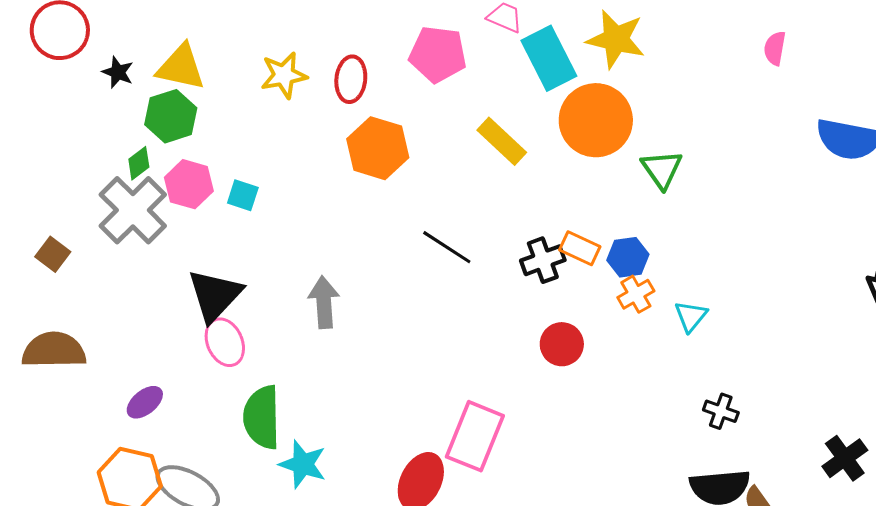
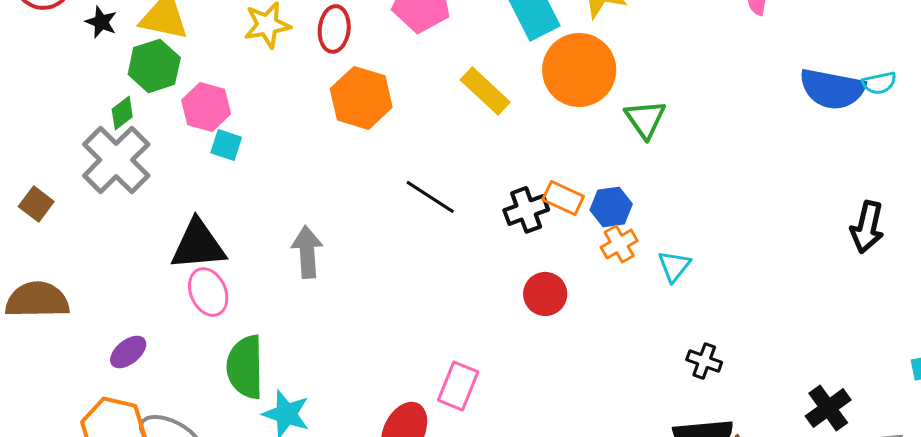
pink hexagon: (189, 184) -> (206, 107), moved
black triangle: (215, 295) -> (198, 245), turned 42
pink rectangle: (475, 436) -> (458, 386), size x0.7

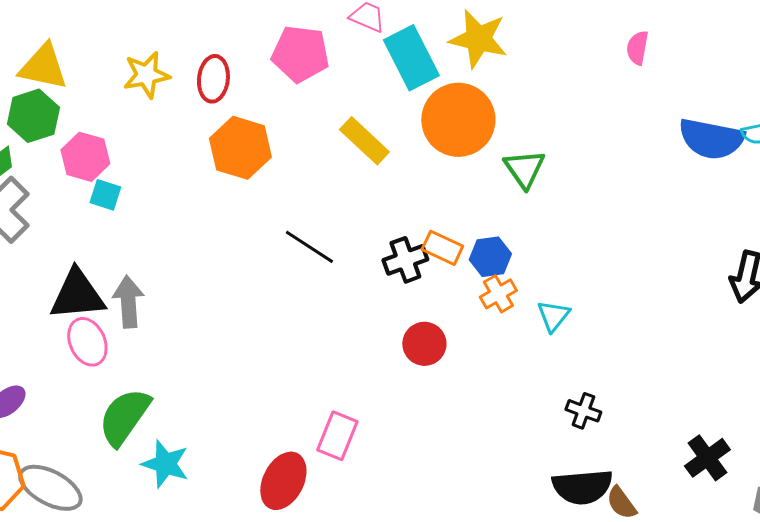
gray arrow: (307, 252) -> (128, 302), moved
green semicircle: (245, 367) -> (124, 417), turned 36

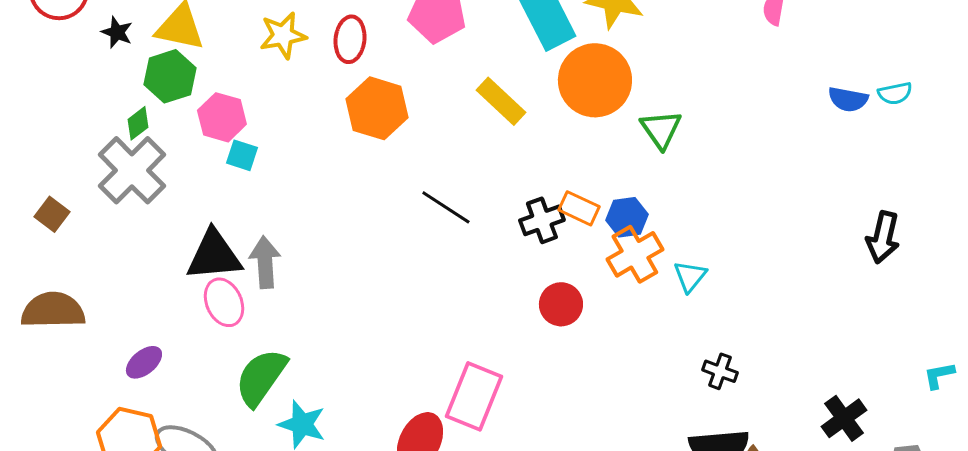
blue semicircle: (711, 139) -> (848, 99), size x0.6
orange cross: (498, 294) -> (635, 254), size x1.5
pink rectangle: (337, 436) -> (474, 396), size x1.4

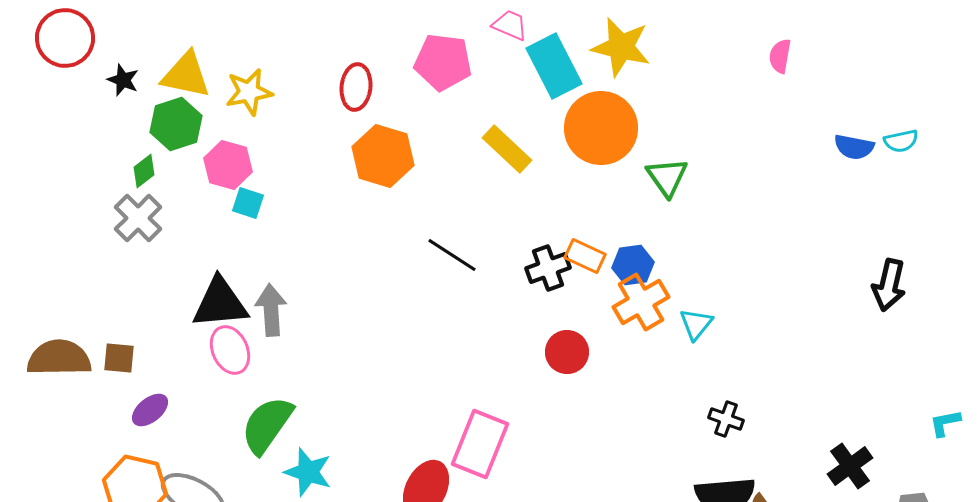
yellow star: (283, 35) -> (249, 92), moved
gray cross: (132, 170) -> (138, 218), size x0.7
brown square: (52, 214) -> (119, 358), moved, turned -32

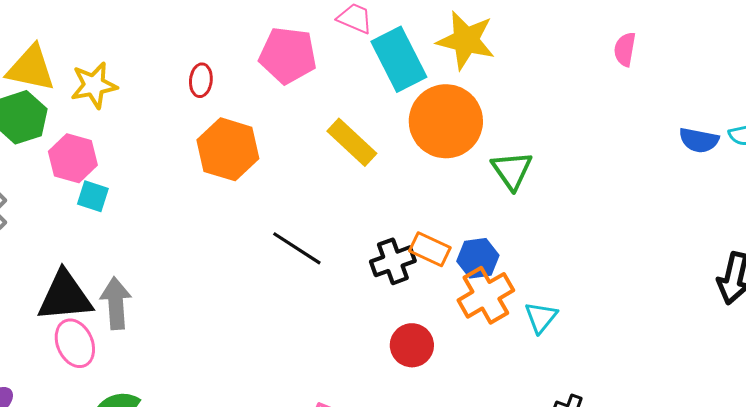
red ellipse: (356, 87) -> (201, 80), size x0.7

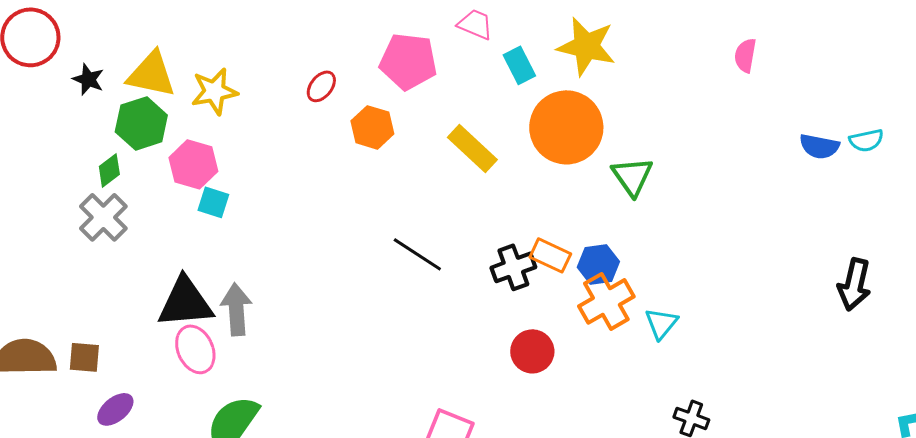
cyan rectangle: (399, 59) -> (519, 65), size x0.6
red ellipse: (201, 80) -> (321, 86), turned 32
orange hexagon: (228, 149) -> (372, 127), moved, size x0.7

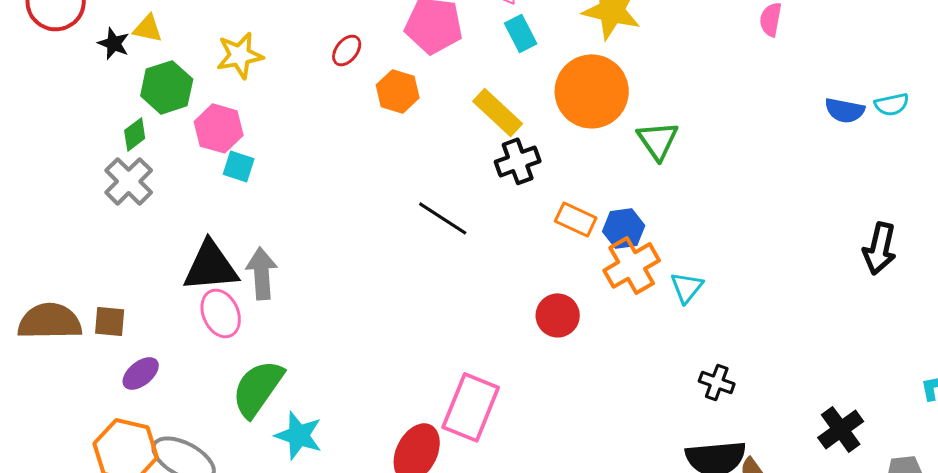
cyan rectangle: (519, 65) -> (521, 33), moved
yellow triangle: (151, 74) -> (148, 28), moved, size x0.6
black cross: (513, 267) -> (518, 161), moved

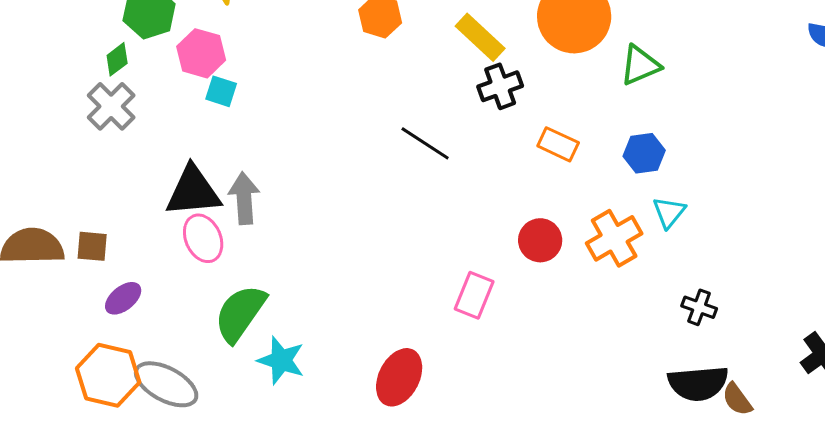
green triangle: (658, 140) -> (640, 65), turned 42
blue hexagon: (624, 228) -> (644, 153), moved
orange cross: (632, 265) -> (614, 238), moved
pink rectangle: (471, 407) -> (474, 295), moved, size x0.7

